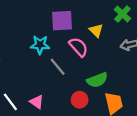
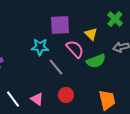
green semicircle: (97, 80) -> (96, 61), moved
red circle: (80, 100) -> (66, 95), moved

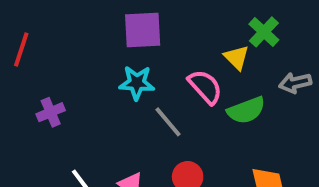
green cross: (115, 19) -> (264, 32), moved
purple square: (60, 25) -> (143, 30), moved

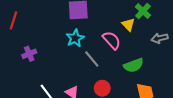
cyan star: (137, 83) -> (75, 38), turned -30
green semicircle: (246, 110) -> (134, 65), moved

